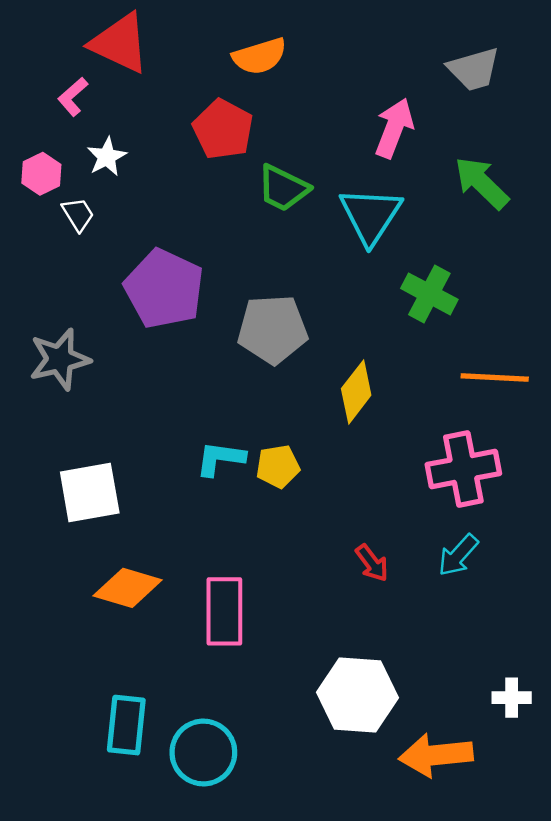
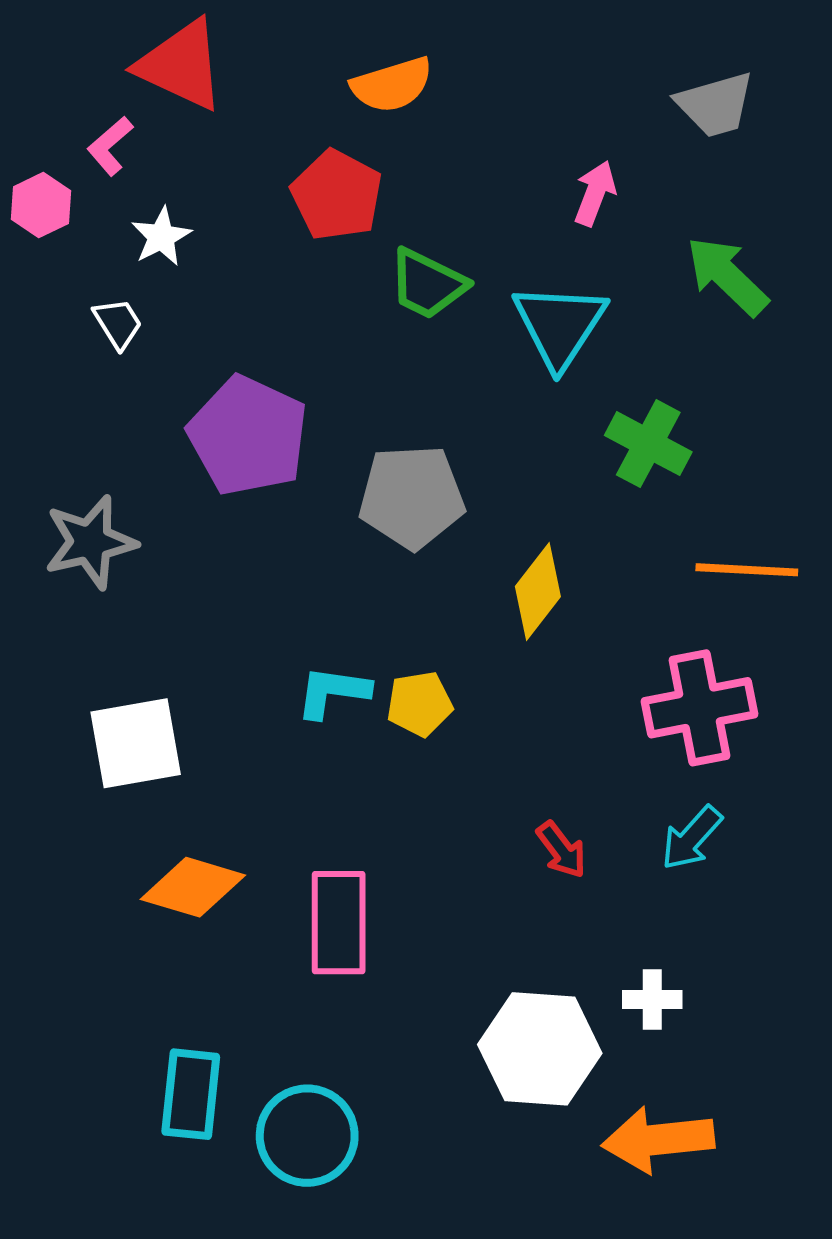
pink arrow: (394, 128) -> (595, 193), size x0.7
pink hexagon: (41, 174) -> (41, 205), moved
white cross: (512, 698) -> (652, 1000), moved

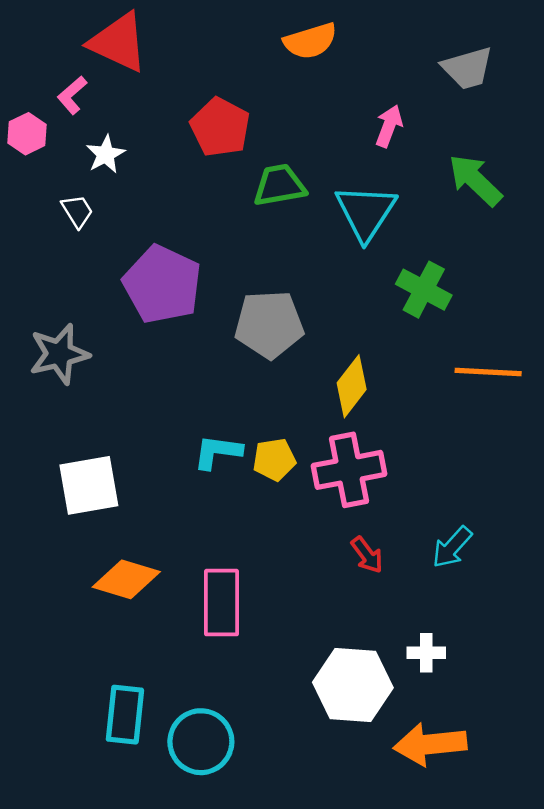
orange semicircle: (392, 85) -> (310, 41), moved
green trapezoid: (427, 284) -> (279, 185), turned 144
pink cross: (699, 708) -> (349, 470), moved

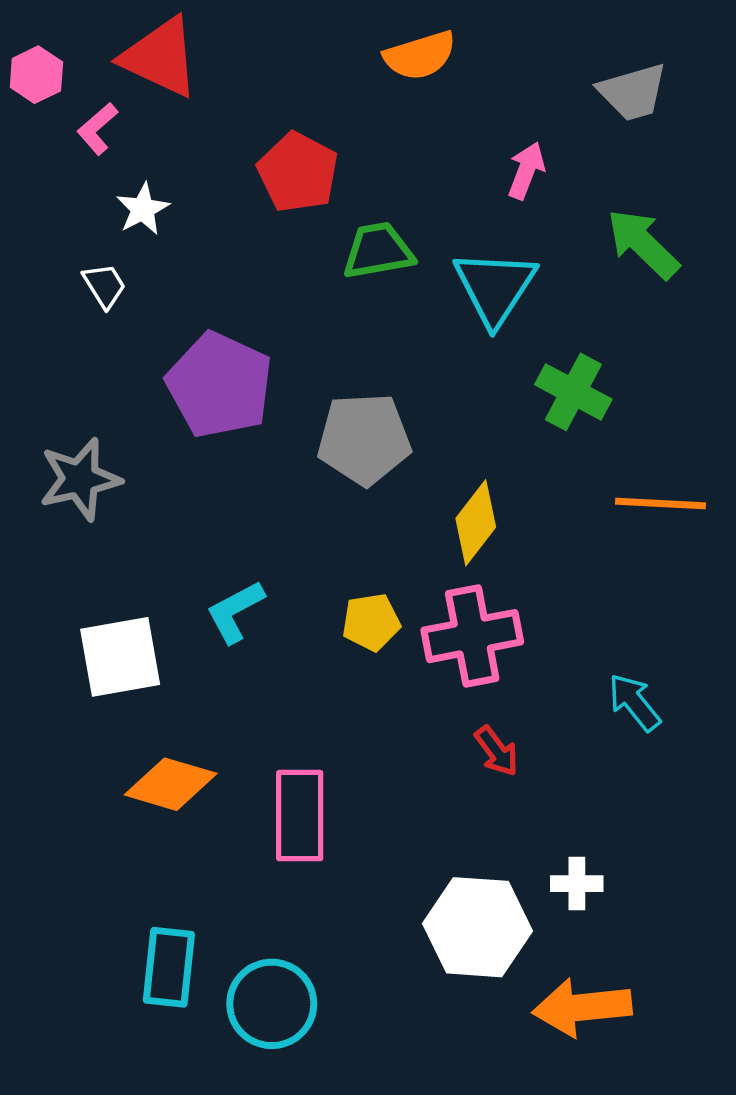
pink hexagon: (27, 134) -> (36, 75), moved
cyan L-shape: (218, 452) -> (235, 612), moved, turned -36
cyan arrow: (452, 547) -> (634, 702), moved, turned 99

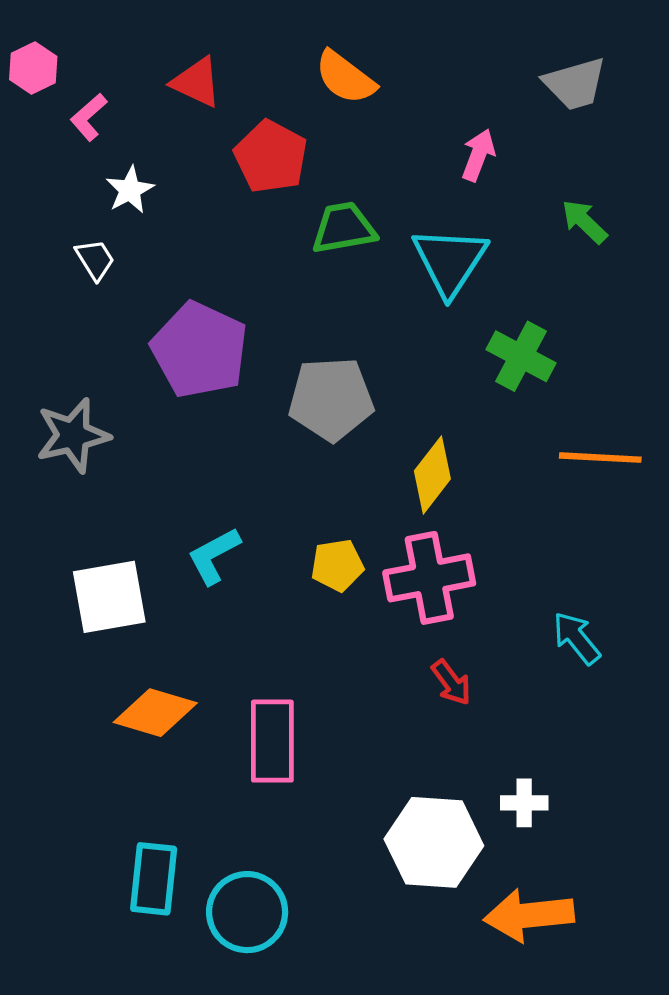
orange semicircle: (420, 56) -> (345, 77), moved, turned 54
red triangle: (160, 57) -> (196, 82), moved, size x0.7
green arrow: (643, 244) -> (584, 222), size x0.7

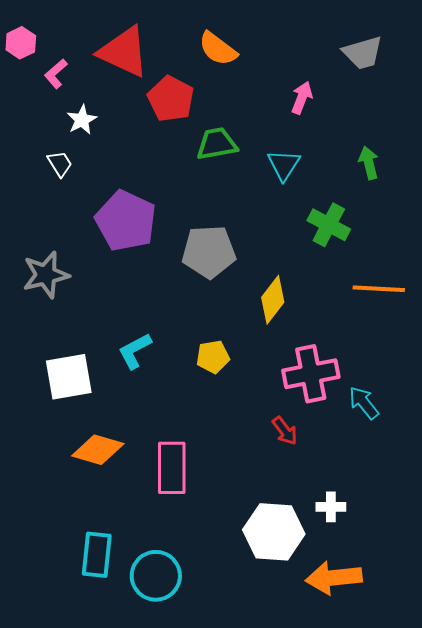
red triangle: (196, 82) -> (124, 52), size x1.6
green arrow: (584, 222) -> (369, 163), moved, turned 32
cyan triangle: (450, 261) -> (284, 165), size x0.7
pink cross: (429, 578) -> (311, 374), moved

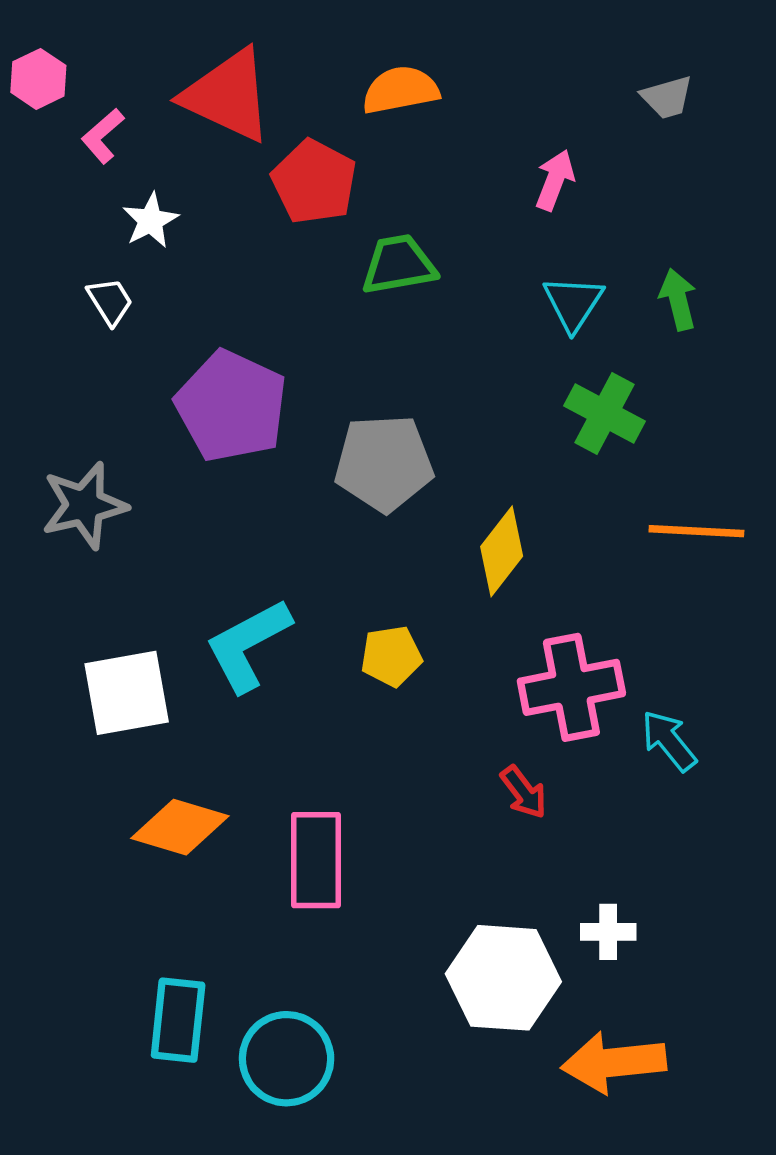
orange semicircle: (218, 49) -> (400, 90), turned 132
gray trapezoid: (363, 53) -> (667, 97), size x0.7
cyan triangle: (284, 165) -> (573, 303), moved
cyan L-shape: (135, 351) -> (248, 645), size x1.4

